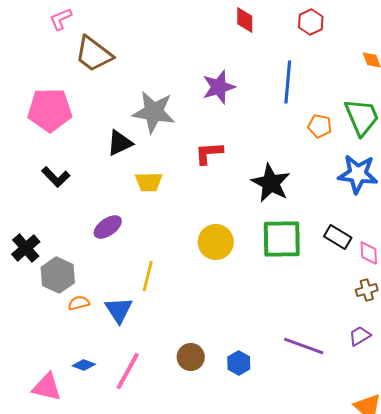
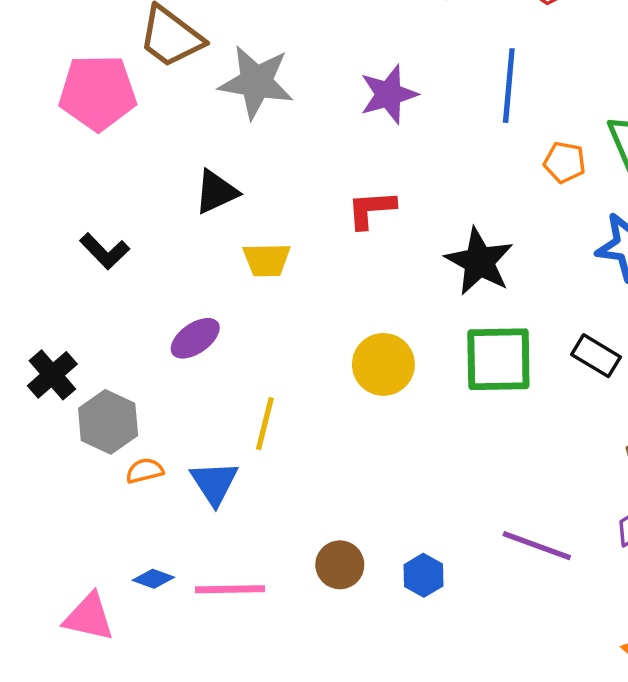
pink pentagon: (50, 110) -> (98, 93), moved
gray star: (154, 112) -> (256, 82), moved
pink line: (128, 371) -> (230, 589), turned 60

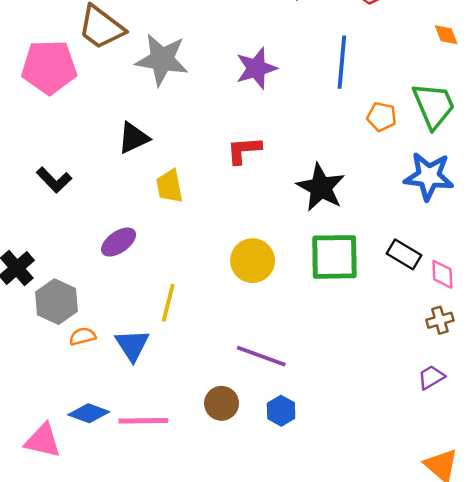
yellow trapezoid: (267, 260) -> (169, 186), turned 80
purple line: (537, 546) -> (261, 356), moved
blue diamond: (153, 579) -> (89, 413), size x1.4

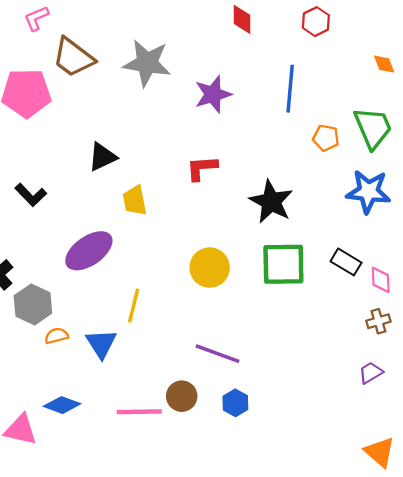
gray star: (162, 60) -> (147, 63), moved
purple ellipse: (119, 242) -> (89, 251), size x1.5
pink line: (143, 421) -> (139, 412), moved

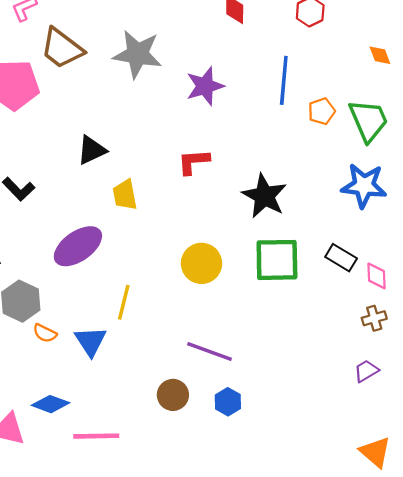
orange pentagon: (326, 138) -> (322, 111), moved, turned -30
orange semicircle: (56, 336) -> (45, 333), turned -140
pink line: (139, 412) -> (96, 436), moved

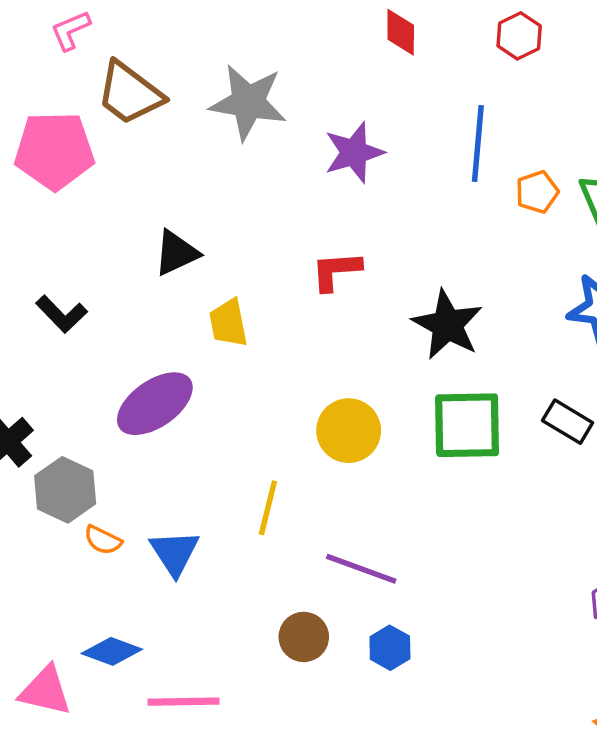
yellow line: (124, 302) -> (268, 508), moved

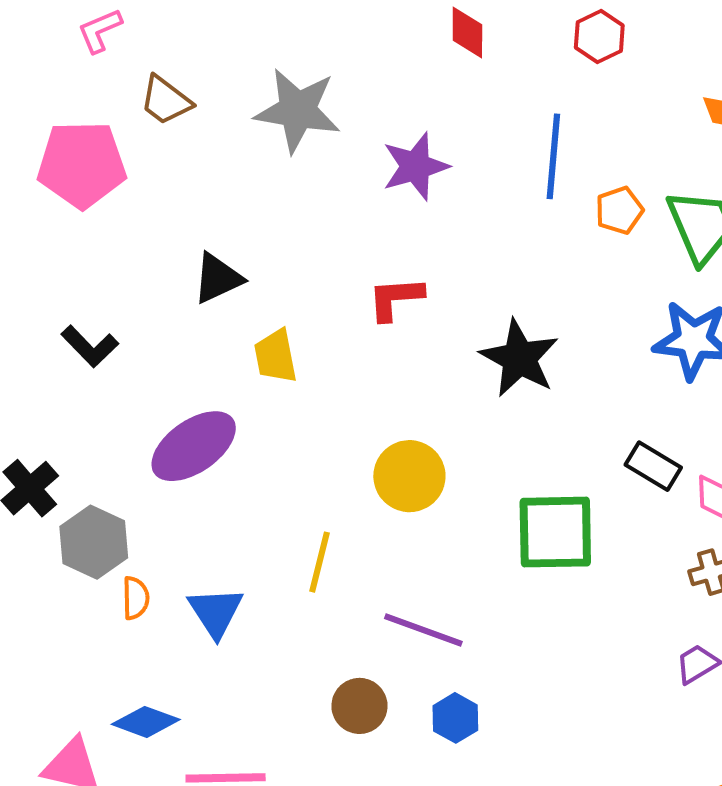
brown trapezoid: (130, 93) -> (166, 100), size x0.7
green square: (467, 425) -> (555, 532), moved
orange semicircle: (103, 540) -> (136, 598), turned -117

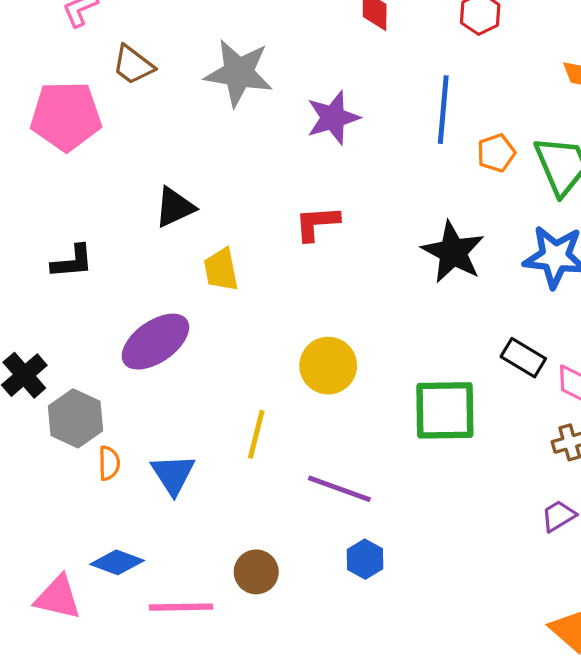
black L-shape: (90, 346) -> (72, 262), turned -51
black star: (519, 358) -> (453, 252), moved
brown circle: (359, 706) -> (256, 572), moved

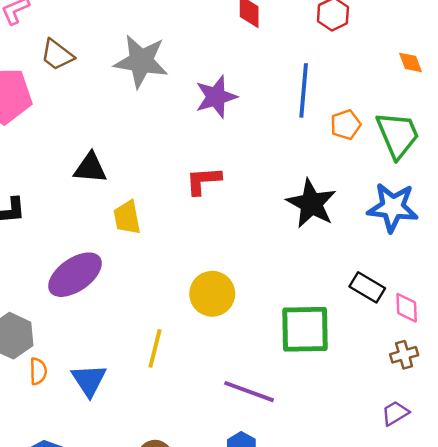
black triangle: (175, 207) -> (90, 168), turned 30
purple line: (339, 489) -> (249, 392), moved

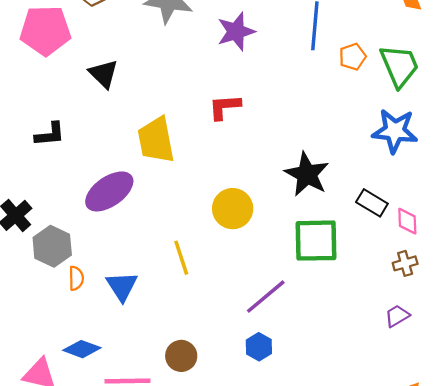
black triangle: (90, 168) -> (104, 74), moved, turned 40
black star: (311, 204) -> (307, 174), moved
yellow trapezoid: (127, 218) -> (156, 140), size x1.5
yellow line: (155, 348) -> (181, 258), turned -32
purple line: (249, 392) -> (266, 297), turned -60

